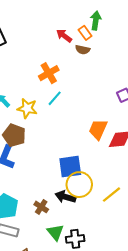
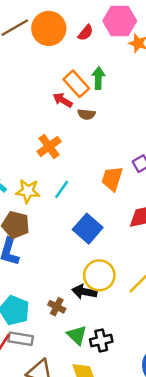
orange rectangle: (85, 33) -> (76, 84), moved, size x1.5
cyan line: (55, 98) -> (62, 189), moved
orange trapezoid: (98, 129) -> (112, 179), moved
blue square: (70, 167) -> (88, 229), moved, turned -35

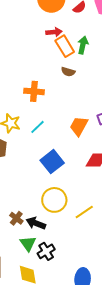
red arrow: (63, 100) -> (54, 32), moved, turned 133
orange cross: (49, 147) -> (34, 91), turned 30
black arrow: (84, 292) -> (36, 223), moved
black cross: (101, 340) -> (46, 251), turned -30

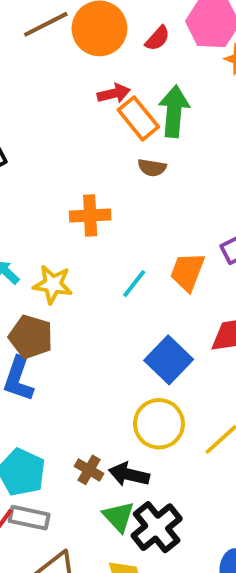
green arrow: (83, 45) -> (174, 111), size x1.4
cyan line: (37, 127) -> (134, 284), moved
blue square: (52, 162) -> (169, 360), moved
black cross: (46, 251) -> (157, 527), size x1.4

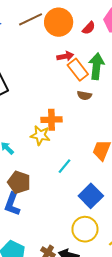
yellow star: (53, 284) -> (40, 135), moved
cyan line: (134, 284) -> (65, 166), moved

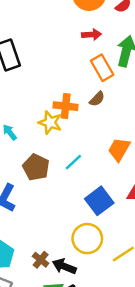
orange rectangle: (78, 70) -> (102, 68), moved
brown semicircle: (84, 95) -> (97, 99), moved, turned -64
brown pentagon: (19, 182) -> (36, 167), moved

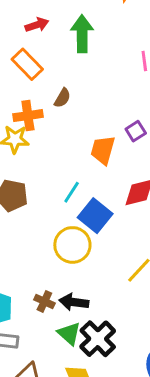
orange rectangle: (102, 68) -> (27, 64), moved
cyan line: (73, 162) -> (72, 192), moved
yellow circle: (87, 239) -> (72, 245), moved

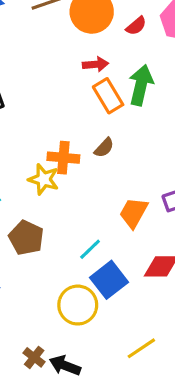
orange rectangle: (27, 64) -> (108, 96), moved

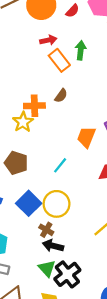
green arrow: (141, 85) -> (81, 50), size x0.7
yellow star: (44, 179) -> (23, 122), turned 30
blue square: (109, 280) -> (29, 203), moved
brown cross: (34, 357) -> (46, 230), moved

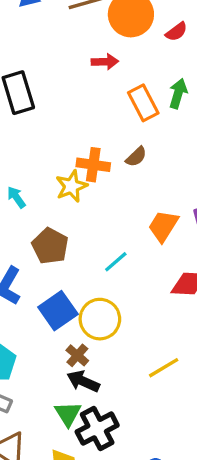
red arrow: (48, 40) -> (105, 62), moved

